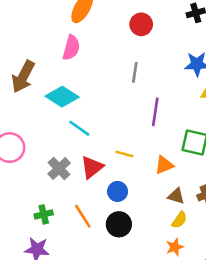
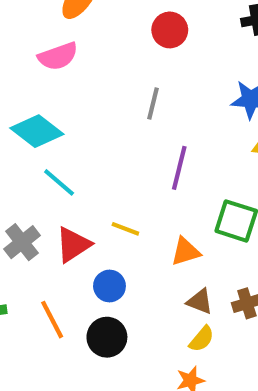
pink semicircle: (71, 48) -> (58, 56), turned 50

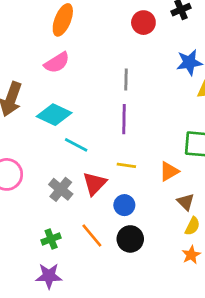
red circle: (170, 30) -> (143, 23), moved
purple line: (179, 168) -> (124, 119), moved
brown triangle: (200, 301) -> (186, 202), turned 36

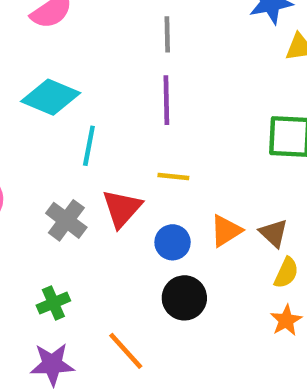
cyan line: (76, 145) -> (89, 146), turned 75
orange triangle: (169, 171) -> (226, 231), moved
orange line: (92, 235) -> (126, 351), moved

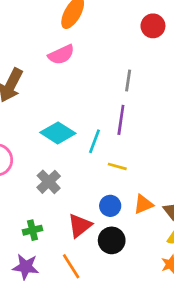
cyan diamond: (51, 97) -> (58, 133), moved
cyan line: (89, 146) -> (94, 141), moved
red triangle: (122, 208) -> (80, 226), moved

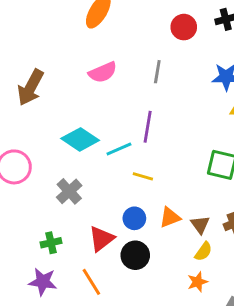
pink semicircle: (61, 55) -> (103, 72), moved
gray line: (128, 80) -> (157, 72), moved
cyan line: (94, 141) -> (119, 149), turned 45

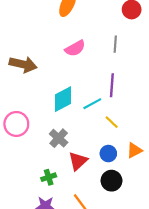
brown arrow: (31, 87) -> (23, 64), turned -100
cyan diamond: (80, 139) -> (63, 99), turned -56
yellow line: (143, 176) -> (112, 122), turned 32
red triangle: (101, 239) -> (78, 161), moved

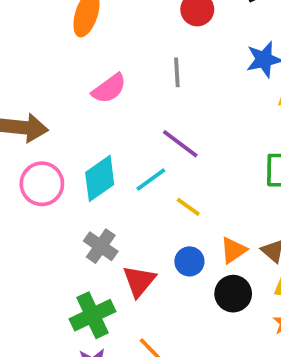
purple line: (112, 85) -> (180, 144), turned -50
pink circle: (16, 124) -> (42, 184), moved
green cross: (49, 177) -> (92, 315), size x1.6
black circle: (111, 181) -> (233, 294), moved

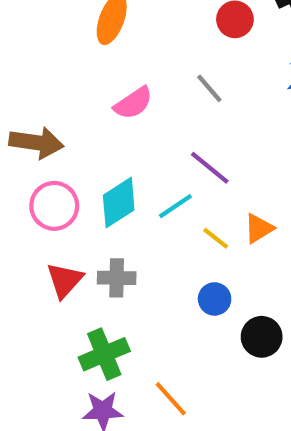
gray line: (177, 72) -> (209, 88), turned -40
gray cross: (101, 246) -> (117, 278), turned -36
orange triangle: (233, 250) -> (259, 228), moved
red triangle: (139, 281) -> (65, 280), moved

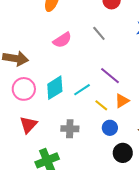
purple line: (210, 168) -> (110, 76), moved
gray cross: (117, 278) -> (70, 129), moved
blue circle: (215, 299) -> (110, 128), moved

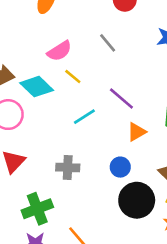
cyan diamond: (55, 88) -> (37, 87), moved, turned 75
yellow line: (101, 105) -> (73, 77), moved
black circle: (123, 153) -> (137, 200), size x1.4

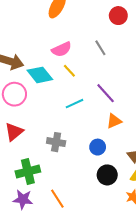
black circle: (137, 200) -> (107, 175), size x0.7

